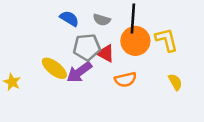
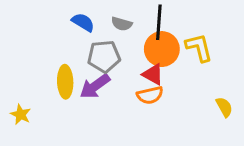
red triangle: (105, 53) -> (153, 74), moved
yellow ellipse: (54, 68) -> (65, 82), turned 50
yellow star: (12, 82) -> (21, 114), moved
yellow semicircle: (175, 82) -> (224, 107), moved

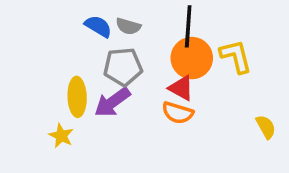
gray semicircle: (122, 24) -> (128, 26), moved
orange semicircle: (150, 95) -> (178, 113), turned 30
yellow star: (21, 114) -> (61, 136), moved

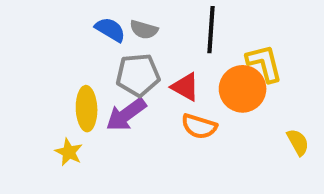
orange circle: (192, 58) -> (243, 89), moved
red triangle: (181, 88) -> (185, 87), moved

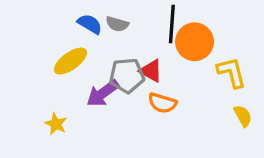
yellow L-shape: (264, 63) -> (232, 72), moved
gray pentagon: (138, 75) -> (127, 76), moved
orange circle: (243, 89) -> (195, 42), moved
yellow ellipse: (87, 109) -> (70, 61), moved, turned 56

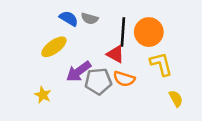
black line: (172, 24) -> (123, 32), moved
yellow L-shape: (232, 72) -> (161, 64), moved
gray pentagon: (127, 76) -> (98, 81), moved
yellow semicircle: (243, 116) -> (176, 99), moved

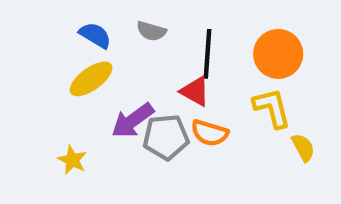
blue semicircle: (69, 18) -> (95, 35), moved
orange circle: (149, 32) -> (278, 54), moved
yellow semicircle: (176, 99) -> (303, 147), moved

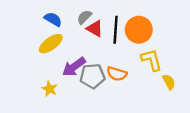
gray semicircle: (151, 31) -> (84, 17), turned 119
orange circle: (278, 54) -> (139, 30), moved
red triangle: (195, 91) -> (95, 29), moved
yellow star: (72, 160) -> (50, 89), moved

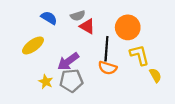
gray semicircle: (84, 17) -> (78, 16), turned -152
black line: (116, 30) -> (106, 49), moved
yellow ellipse: (51, 44) -> (33, 45), moved
gray pentagon: (92, 76) -> (71, 81), moved

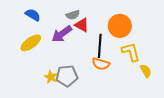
blue semicircle: (49, 18) -> (33, 15), moved
purple arrow: (68, 61) -> (62, 34), moved
yellow star: (46, 82) -> (51, 77), moved

